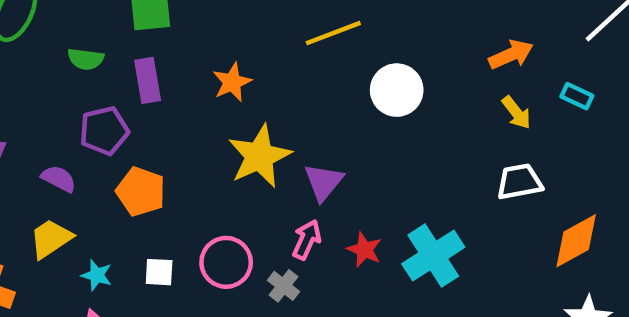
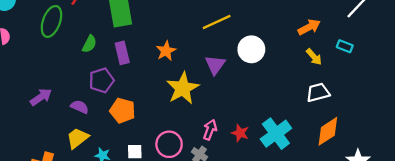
green semicircle: (86, 59) -> (89, 44), turned -66
purple triangle: (324, 182) -> (215, 65), moved
orange diamond: (576, 241) -> (328, 131), moved

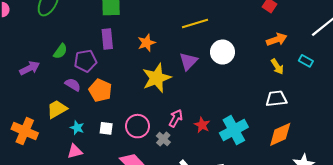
green semicircle: (89, 44) -> (60, 51), moved
purple semicircle: (80, 107) -> (73, 85), moved

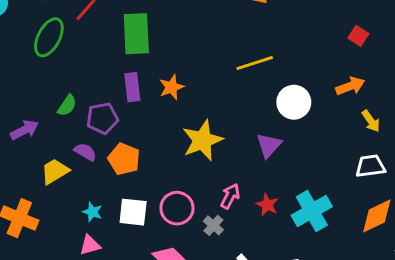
orange arrow: (277, 39) -> (350, 86), moved
orange star: (146, 43) -> (172, 87), moved
purple triangle: (188, 61) -> (269, 145), moved
yellow trapezoid: (57, 109) -> (55, 171), moved
white square: (106, 128) -> (133, 212), size x1.5

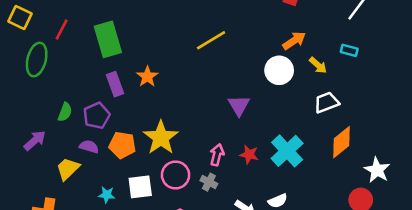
white circle: (294, 102) -> (279, 70), moved
yellow star: (202, 140) -> (161, 138), moved

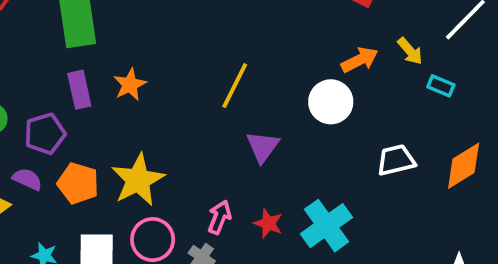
yellow line: (211, 40) -> (235, 86), moved, turned -40
yellow arrow: (318, 65) -> (410, 51), moved
orange diamond: (342, 142) -> (464, 166), moved

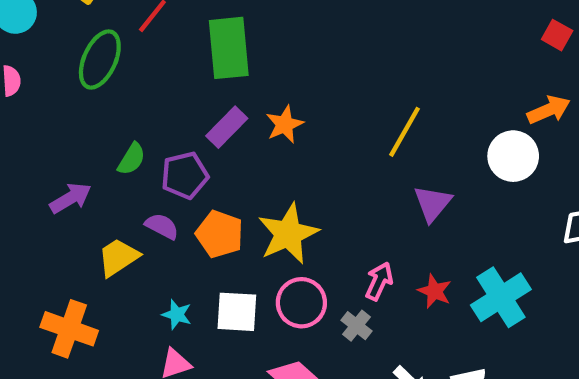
purple rectangle: (79, 90) -> (227, 127), turned 54

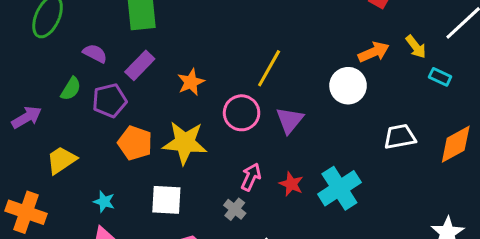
orange star: (285, 124) -> (191, 82), moved
purple semicircle: (162, 226) -> (95, 53), moved
yellow star: (288, 234) -> (185, 143), turned 30
pink circle: (301, 303) -> (242, 113), moved
white square: (237, 312) -> (166, 200), moved

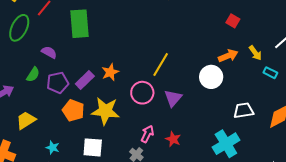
purple rectangle: (140, 65) -> (85, 80), moved
cyan cross: (339, 188) -> (226, 144), moved

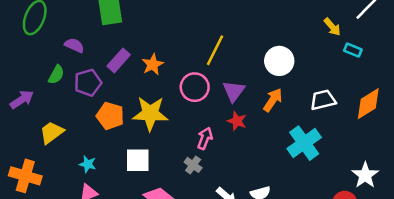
orange arrow: (228, 56) -> (273, 100), moved, turned -30
purple rectangle: (85, 80) -> (119, 60), moved
red star: (173, 139) -> (237, 121), moved

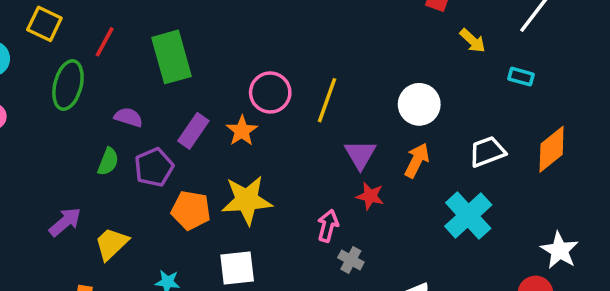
yellow arrow: (332, 27) -> (473, 41), moved
pink circle: (195, 87) -> (270, 92), moved
purple arrow: (22, 99) -> (65, 222), moved
gray cross: (193, 165) -> (351, 260), moved

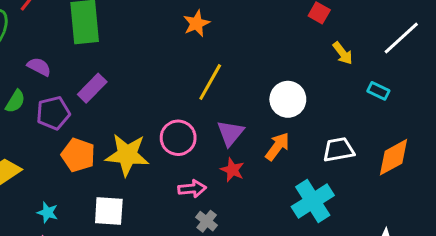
pink circle: (270, 92) -> (178, 138), moved
orange star: (242, 131) -> (196, 23), moved
pink arrow: (328, 226) -> (192, 189), turned 60

